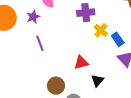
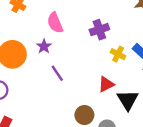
yellow cross: (101, 30) -> (118, 54), moved
black triangle: (97, 81) -> (128, 100), size x1.5

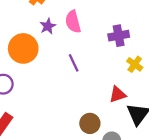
purple star: (44, 46) -> (48, 26), moved
purple line: (57, 73) -> (74, 63), moved

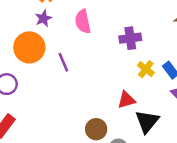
purple star: (48, 26) -> (43, 18), moved
purple line: (74, 63) -> (63, 62), moved

